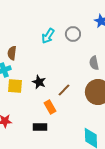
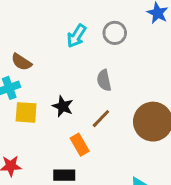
brown semicircle: (12, 53) -> (21, 62), turned -64
gray semicircle: (94, 63) -> (104, 80), moved

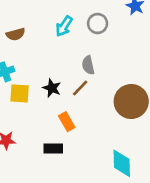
brown semicircle: (21, 62) -> (16, 34), moved, turned -48
brown line: (101, 119) -> (80, 88), moved

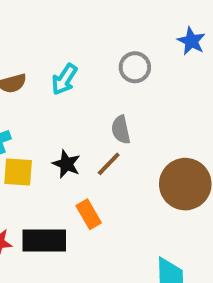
cyan arrow: (64, 26) -> (64, 79), moved
black rectangle: (53, 149) -> (44, 240), moved, size x1.5

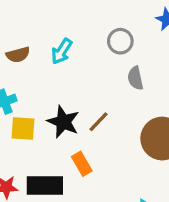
gray semicircle: (121, 130) -> (135, 78), moved
black star: (66, 164) -> (63, 122), size x1.4

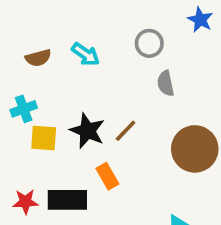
cyan arrow: (62, 51) -> (86, 54), turned -88

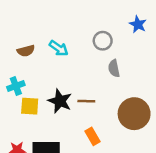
brown line: (126, 131) -> (86, 101), turned 48
orange rectangle: (107, 176) -> (93, 136), moved

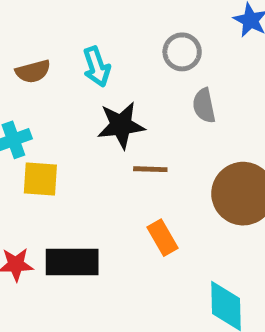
cyan arrow: (59, 48) -> (97, 67), turned 36
black star: (60, 101) -> (121, 125), moved, turned -30

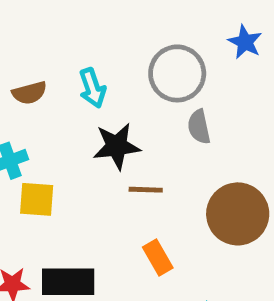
gray circle: (182, 52) -> (177, 73), size x1.5

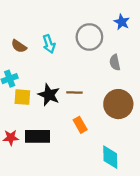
brown semicircle: (29, 93) -> (19, 46), turned 49
gray semicircle: (199, 127) -> (115, 62), moved
black star: (117, 146) -> (49, 95), moved, turned 30

